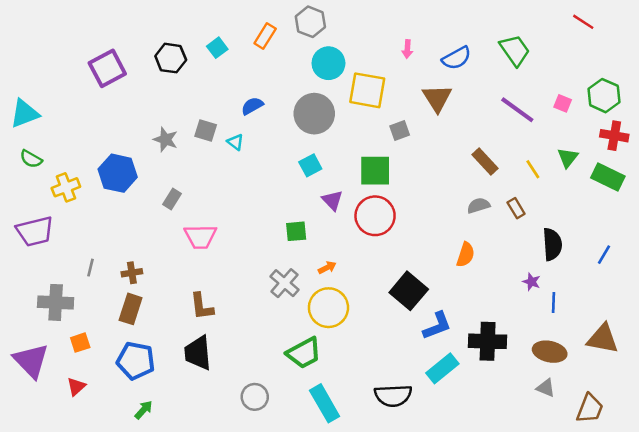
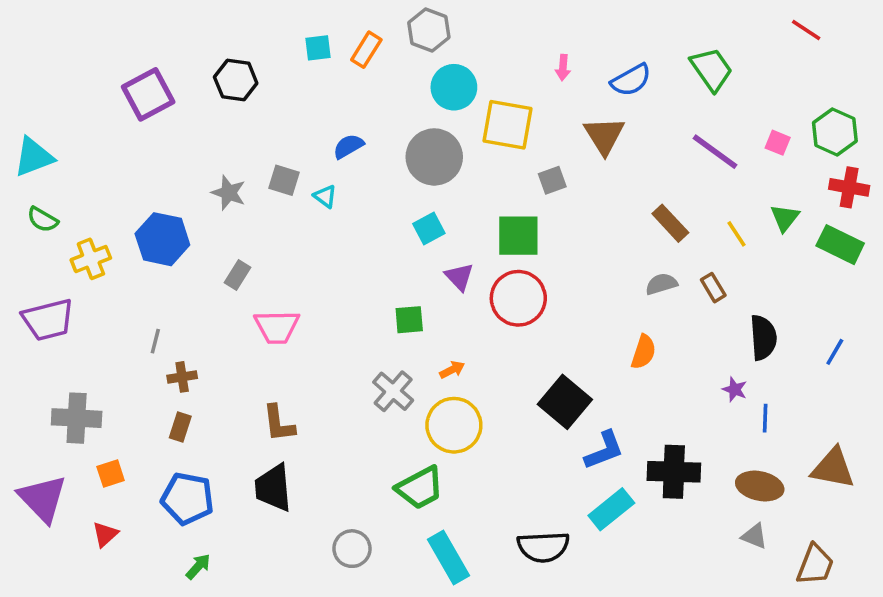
cyan square: (217, 48) -> (318, 48), moved, turned 30
gray line: (90, 268) -> (155, 341), moved
brown rectangle: (131, 309) -> (180, 427), size x0.7

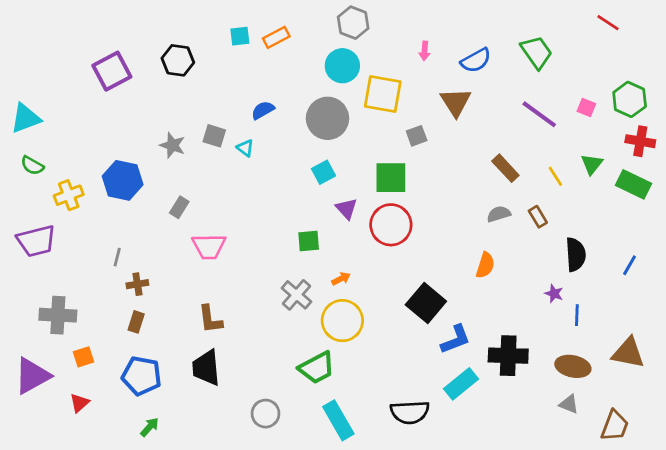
gray hexagon: (429, 30) -> (353, 23), moved
orange rectangle: (366, 50) -> (276, 37), turned 30
purple triangle: (43, 499) -> (32, 376), turned 45

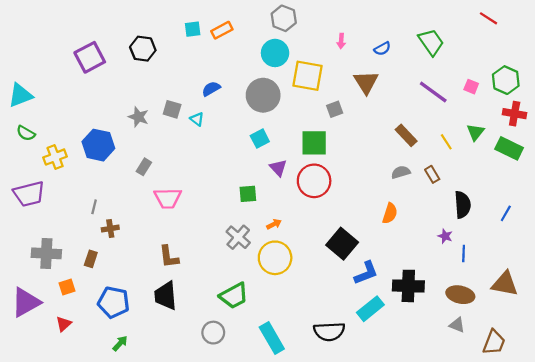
blue semicircle: (476, 60) -> (382, 49), size x0.7
brown rectangle: (136, 322) -> (91, 259), moved
green trapezoid: (317, 368) -> (234, 296), moved

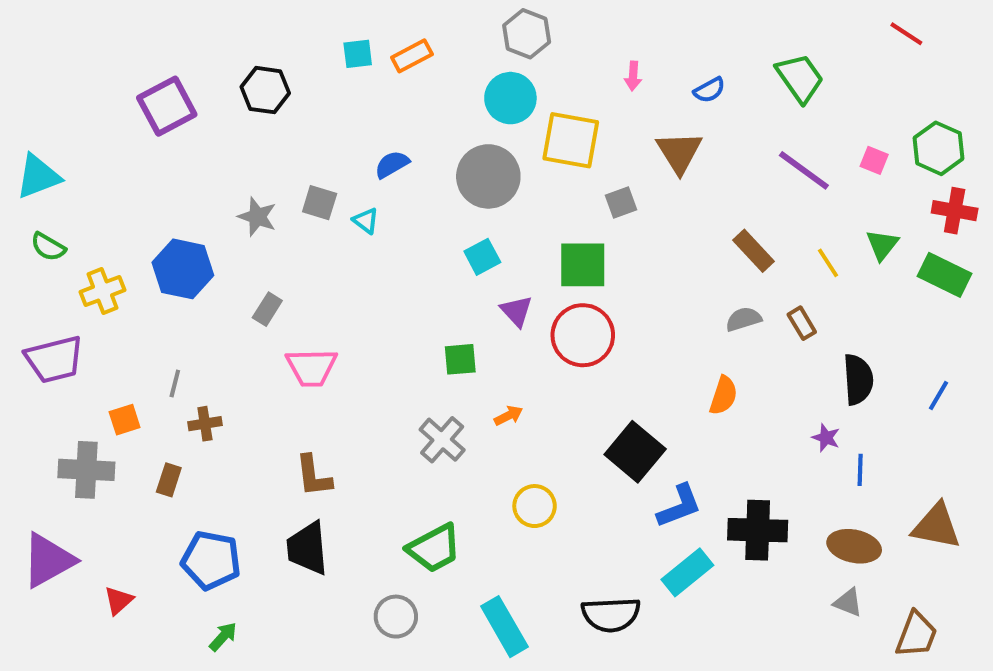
yellow circle: (275, 258) -> (535, 506), moved, size x0.7
orange square: (67, 287) -> (125, 420), moved

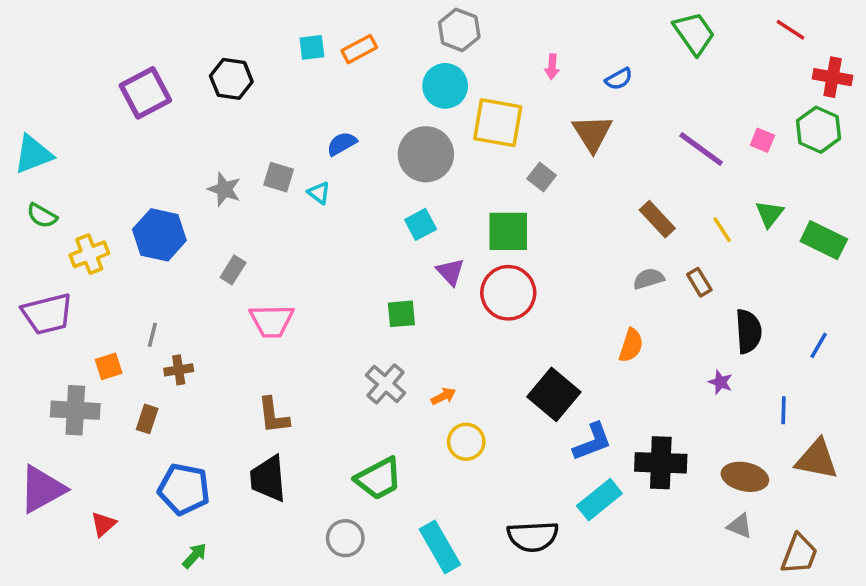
green trapezoid: (800, 78) -> (694, 33), moved
gray square: (621, 203) -> (542, 177), turned -32
red cross: (955, 211) -> (833, 77), moved
orange arrow: (508, 416) -> (443, 396), moved
blue line: (860, 470) -> (783, 410), moved

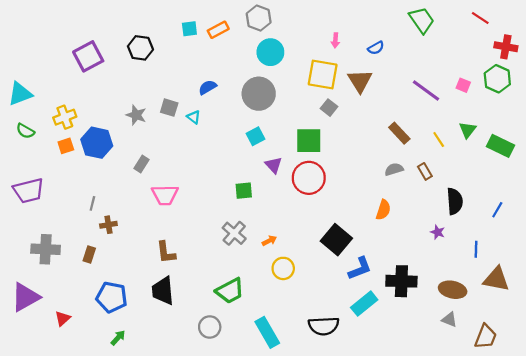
gray hexagon: (459, 30) -> (259, 18), moved
yellow square: (498, 123) -> (323, 75), moved
yellow cross: (89, 254) -> (65, 117), moved
orange square: (109, 366) -> (66, 146), moved

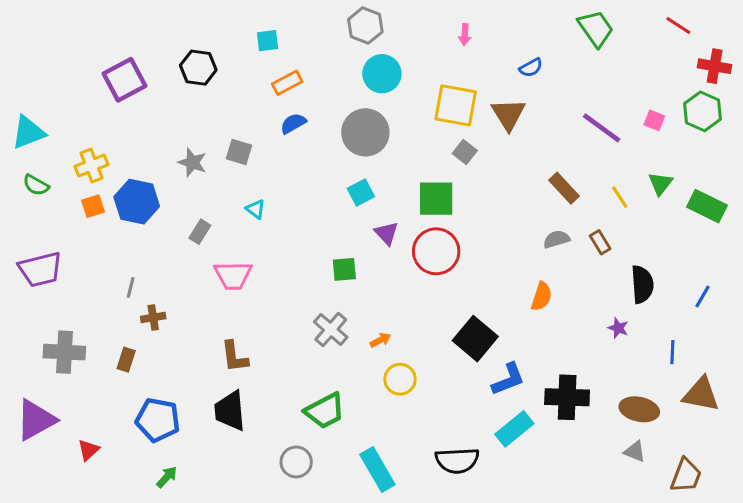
orange rectangle: (218, 30) -> (287, 83), moved
pink arrow: (335, 40) -> (465, 35), moved
cyan triangle: (194, 117) -> (256, 209), moved

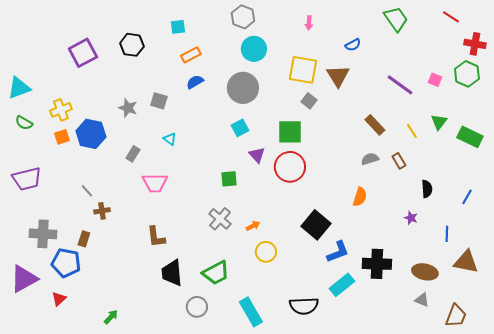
black semicircle: (642, 284) -> (427, 189), size x0.7
gray line: (131, 287) -> (87, 191), turned -56
black trapezoid: (230, 411) -> (172, 273), moved
blue pentagon: (158, 420) -> (66, 263), moved

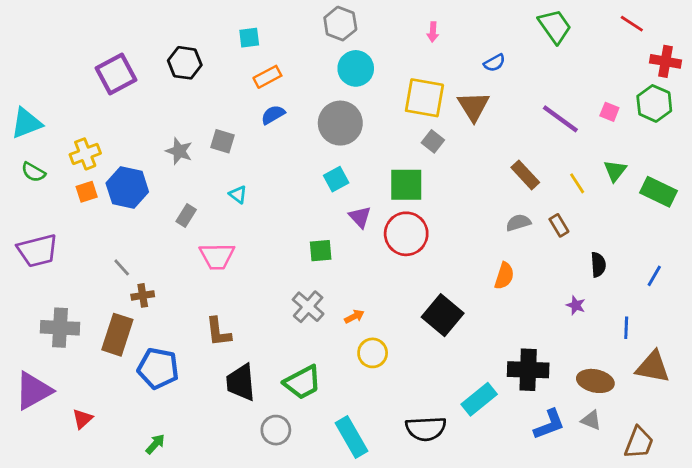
brown rectangle: (84, 239) -> (117, 335), size x1.8
blue L-shape: (338, 252) -> (549, 424), moved
blue pentagon: (66, 263) -> (158, 368), moved

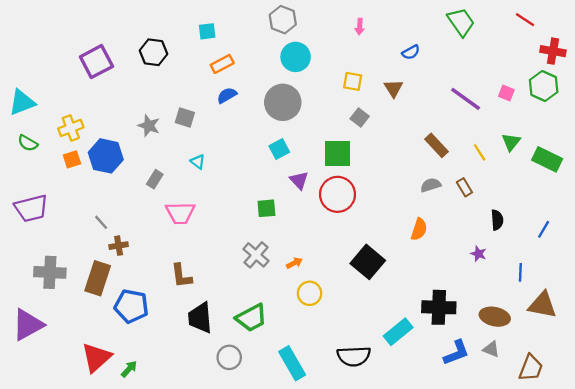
yellow square: (424, 98) -> (353, 81), size x0.6
brown triangle: (473, 106) -> (393, 88), size x0.7
red triangle: (82, 419) -> (96, 357), moved, size x1.8

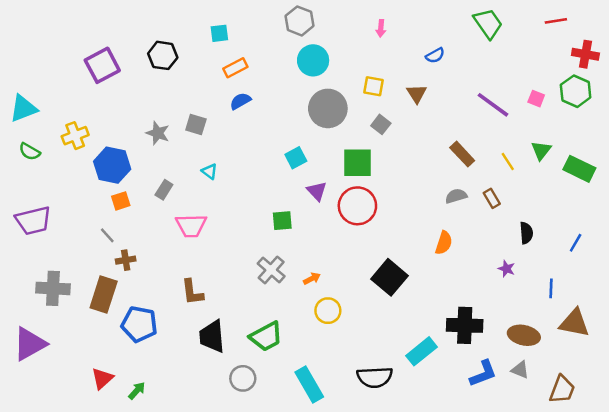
red line: (525, 20) -> (556, 21), turned -42
gray circle: (283, 102) -> (328, 108), moved
orange square: (72, 159) -> (121, 201), moved
red triangle: (96, 357) -> (102, 378), size x0.7

